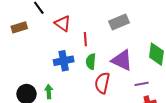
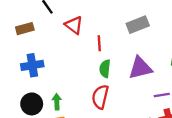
purple triangle: (122, 60) -> (140, 68), turned -40
blue cross: (64, 61) -> (32, 65), moved
red semicircle: (102, 83) -> (100, 97), moved

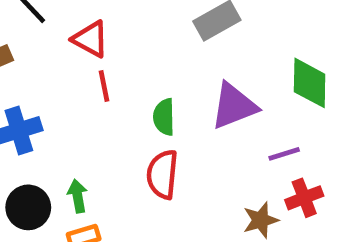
red line: (99, 43) -> (104, 86), moved

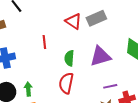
red triangle: (90, 39) -> (73, 21), moved
purple line: (284, 154) -> (110, 86), moved

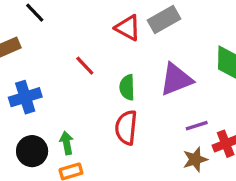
red line: (44, 42) -> (85, 66), turned -32

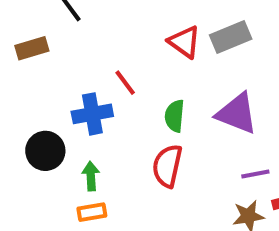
purple triangle: (176, 79) -> (237, 113), turned 36
blue cross: (25, 97) -> (92, 114), moved
black circle: (32, 151) -> (45, 151), moved

